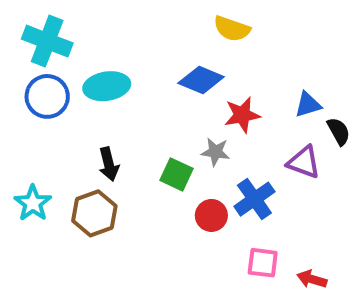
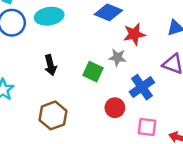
brown hexagon: (94, 213) -> (53, 115), moved
red circle: (211, 215) -> (115, 108), moved

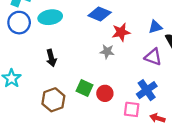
green square: (93, 72) -> (85, 88), moved
blue cross: (142, 87) -> (147, 90), moved

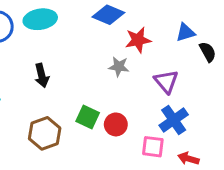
purple triangle: (153, 57) -> (166, 81), moved, turned 30

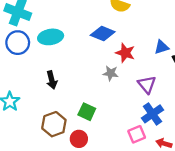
red star: (138, 40) -> (125, 53), turned 30
red circle: (116, 124) -> (79, 139), moved
pink square: (153, 147) -> (137, 134), turned -30

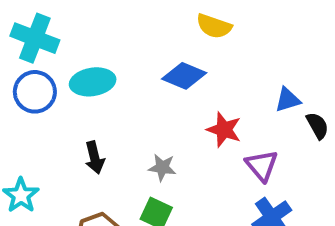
red star: (125, 53) -> (224, 130), moved
gray star: (111, 73) -> (162, 167), moved

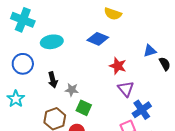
blue circle: (35, 92) -> (23, 64), moved
purple triangle: (262, 165) -> (126, 89), moved
gray star: (162, 167) -> (72, 90), moved

